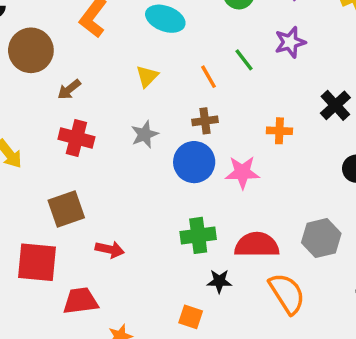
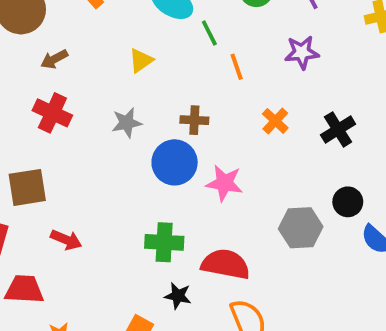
green line: (244, 60) -> (209, 33), moved
orange line: (209, 77) -> (237, 67), moved
orange cross: (279, 131) -> (275, 121), moved, turned 30
gray hexagon: (321, 238) -> (301, 228), moved

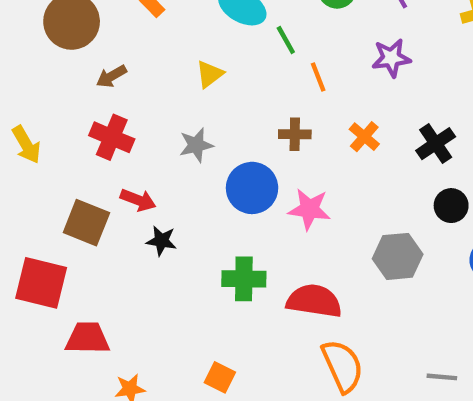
brown cross: (194, 120) -> (295, 134), moved
brown square: (27, 187) -> (86, 223), turned 33
black circle: (348, 202) -> (451, 206), moved
red arrow: (66, 240) -> (138, 200), moved
black star: (178, 296) -> (161, 241), moved

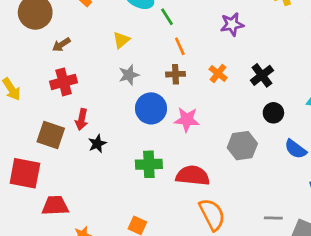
orange line: (318, 77) -> (180, 46), moved
red cross: (112, 137) -> (64, 82), turned -35
gray star: (196, 145) -> (129, 75), moved
red arrow: (138, 200) -> (82, 119), turned 84
black star: (161, 241) -> (97, 144), turned -30

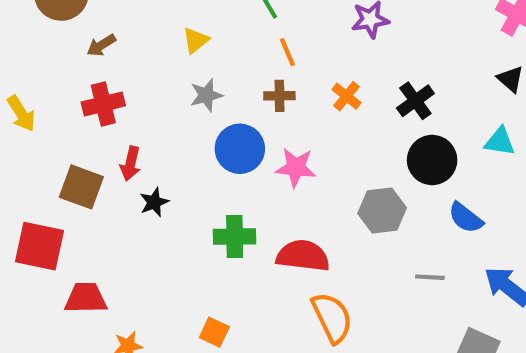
black circle: (273, 113) -> (432, 160), size x1.5
gray line: (273, 218) -> (430, 277), moved

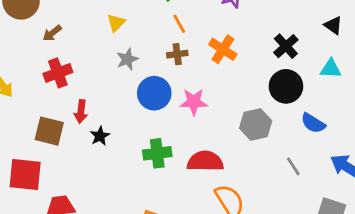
orange cross: (346, 96) -> (223, 49), size x1.4
black cross: (415, 101) -> (286, 46), moved
gray line: (430, 277) -> (293, 166), turned 60

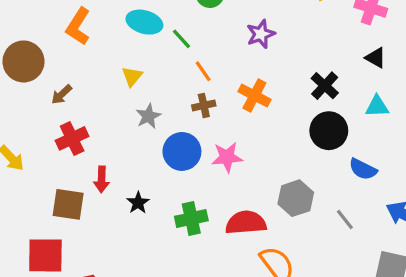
gray hexagon: (256, 125) -> (296, 198), moved
black star: (100, 136) -> (138, 203), moved

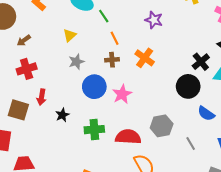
purple star: (261, 34) -> (154, 20), turned 30
black cross: (325, 86) -> (201, 62), moved
pink star: (227, 157) -> (122, 94), turned -30

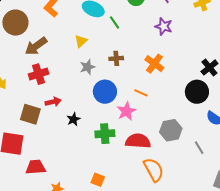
orange line: (115, 38) -> (141, 93), moved, turned -40
brown arrow: (24, 40) -> (36, 46), size x1.6
brown cross: (112, 60) -> (116, 58), moved
pink star: (122, 94) -> (126, 111), moved
red arrow: (42, 97) -> (53, 102), turned -112

